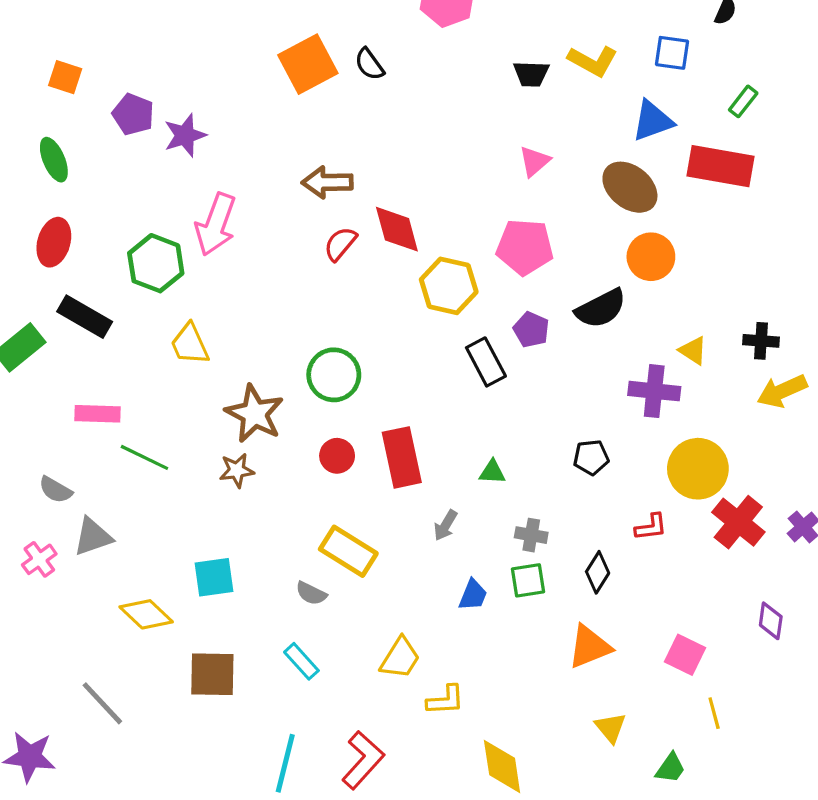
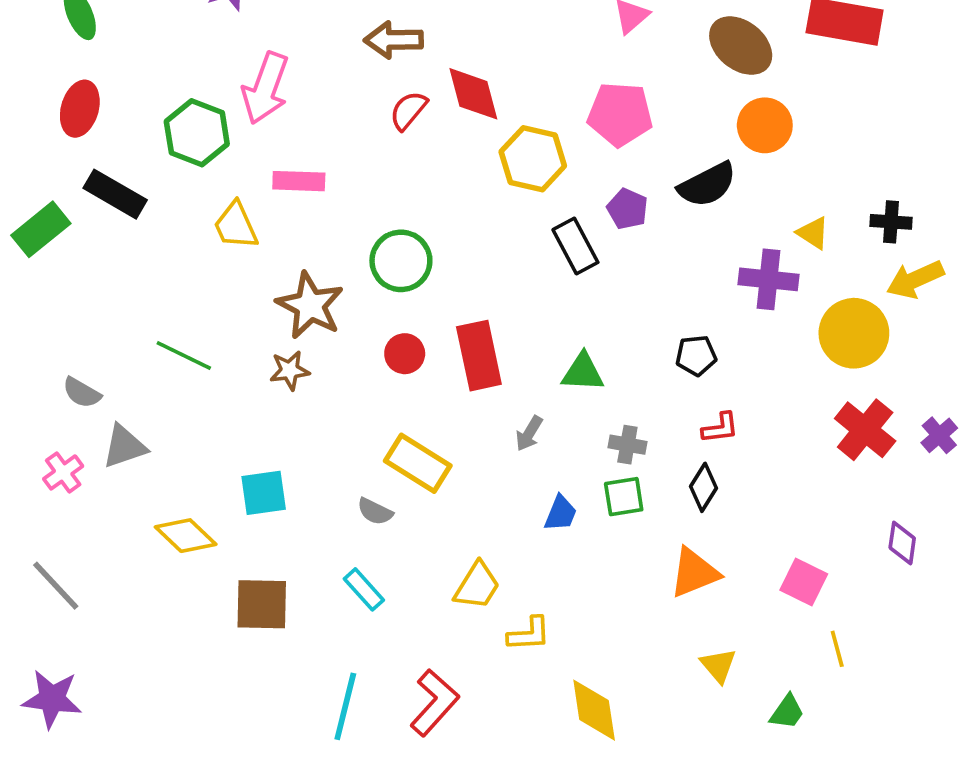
pink rectangle: (98, 414) -> (299, 181), moved
yellow circle: (698, 469) -> (854, 333), moved
green triangle: (492, 472) -> (583, 372), size x1.4
red L-shape: (651, 527) -> (720, 428), moved
gray line: (102, 703) -> (56, 586), moved

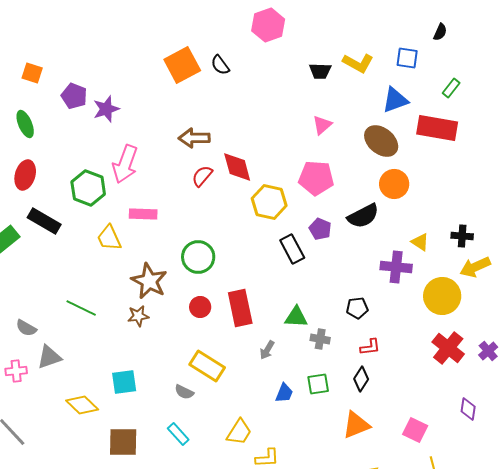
gray cross: (627, 445) -> (320, 339), moved
pink cross: (63, 472) -> (16, 371), turned 30

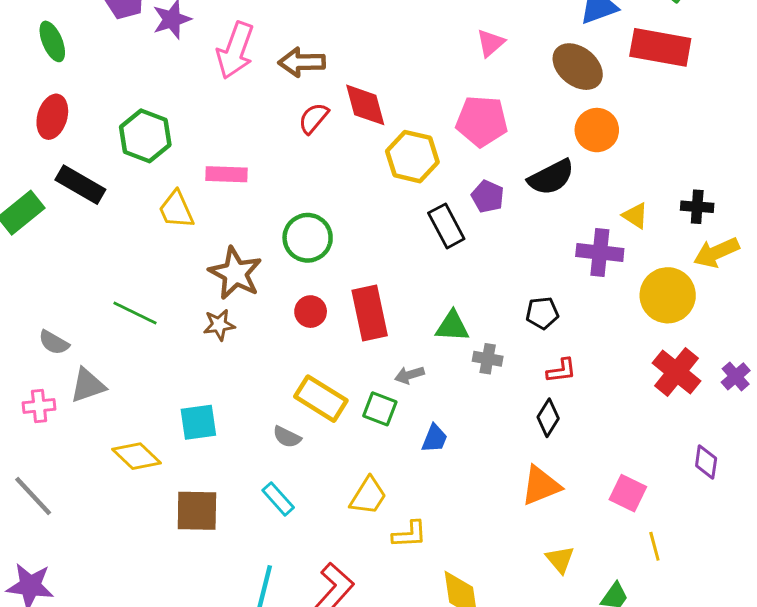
pink arrow: (125, 164) -> (235, 50), moved
gray arrow: (267, 350) -> (409, 375), turned 42
green square: (318, 384) -> (380, 409), moved, turned 30

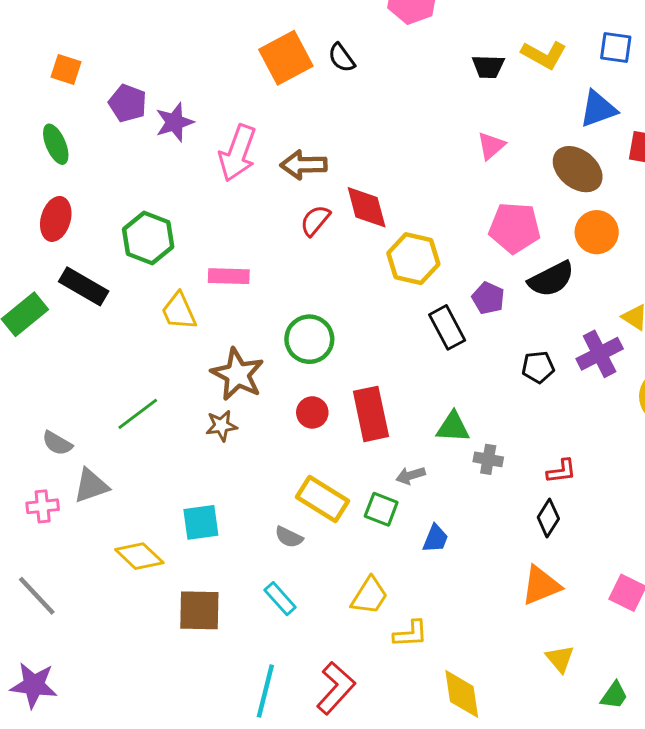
pink pentagon: (482, 121) -> (515, 228), moved
purple cross: (600, 252) -> (600, 354), turned -33
green line: (135, 313) -> (138, 414), turned -63
black pentagon: (542, 313) -> (538, 367), moved

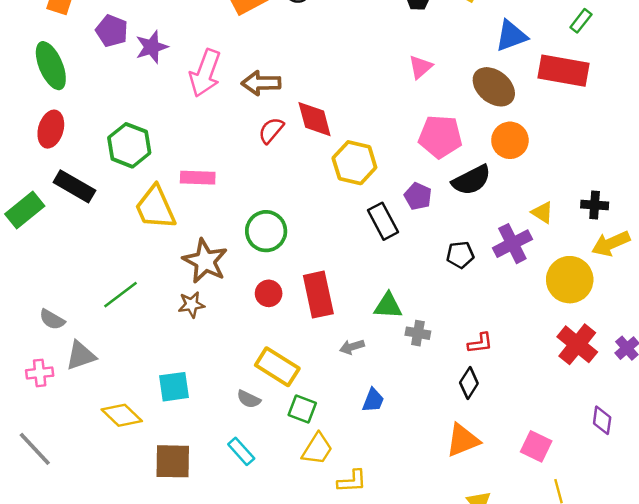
green ellipse: (56, 144) -> (51, 66), size x1.4
yellow trapezoid: (179, 311) -> (155, 207), size x1.4
green square: (381, 509) -> (302, 409), moved

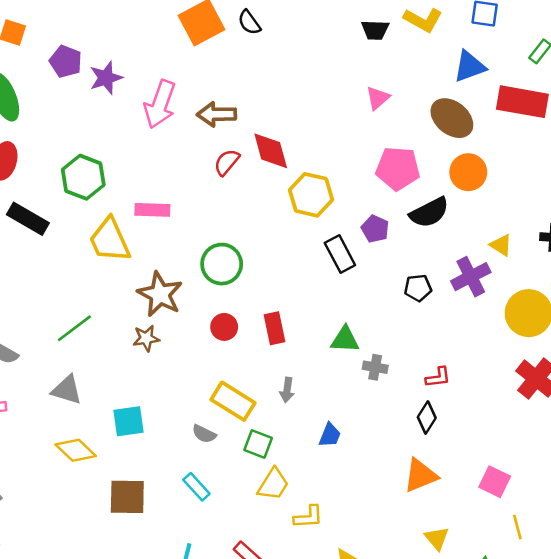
red rectangle: (318, 295) -> (274, 328), size x0.7
gray arrow: (352, 347) -> (287, 390), moved, turned -65
gray triangle: (81, 356) -> (67, 390), moved, turned 36

